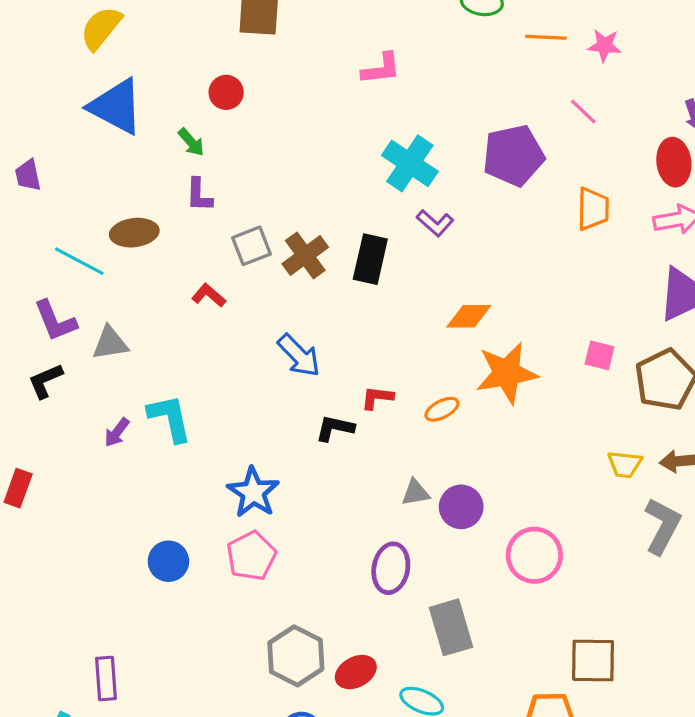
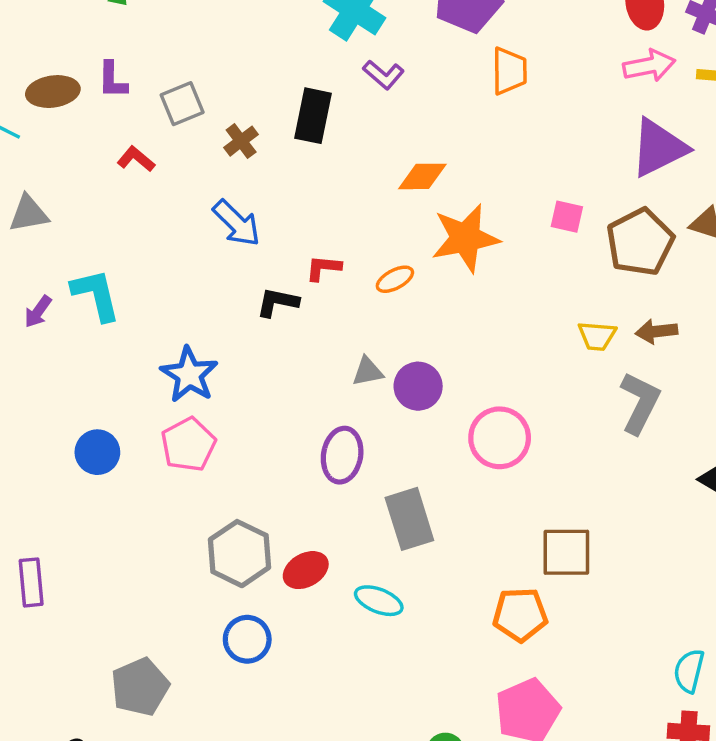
purple L-shape: (199, 195) -> (112, 80), moved
orange trapezoid: (593, 209) -> (509, 71), moved
brown cross: (305, 255) -> (241, 141), moved, size x0.7

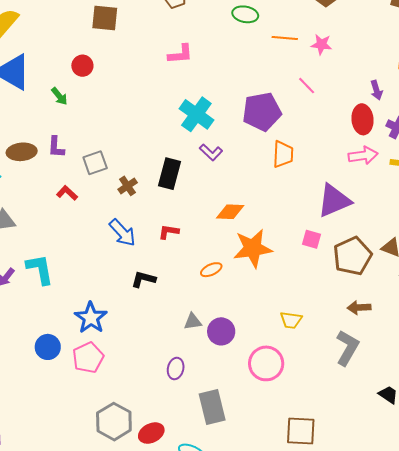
purple triangle: (659, 148) -> (334, 201), moved
red L-shape: (323, 268) -> (169, 232), moved
yellow trapezoid: (597, 336) -> (291, 320), moved
blue circle: (97, 452) -> (48, 347), moved
purple ellipse: (342, 455) -> (176, 368), size x0.7

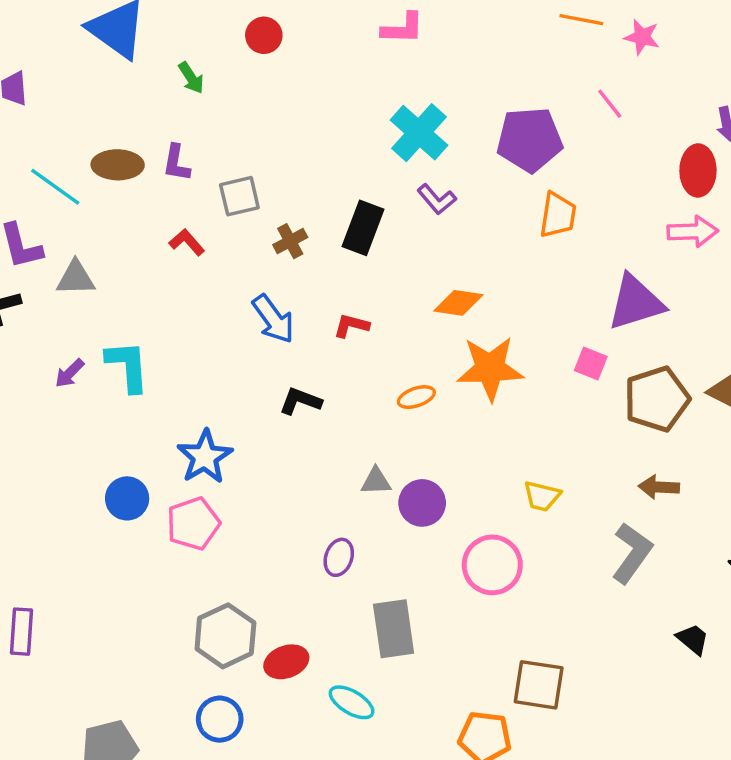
red circle: (82, 66) -> (264, 35), moved

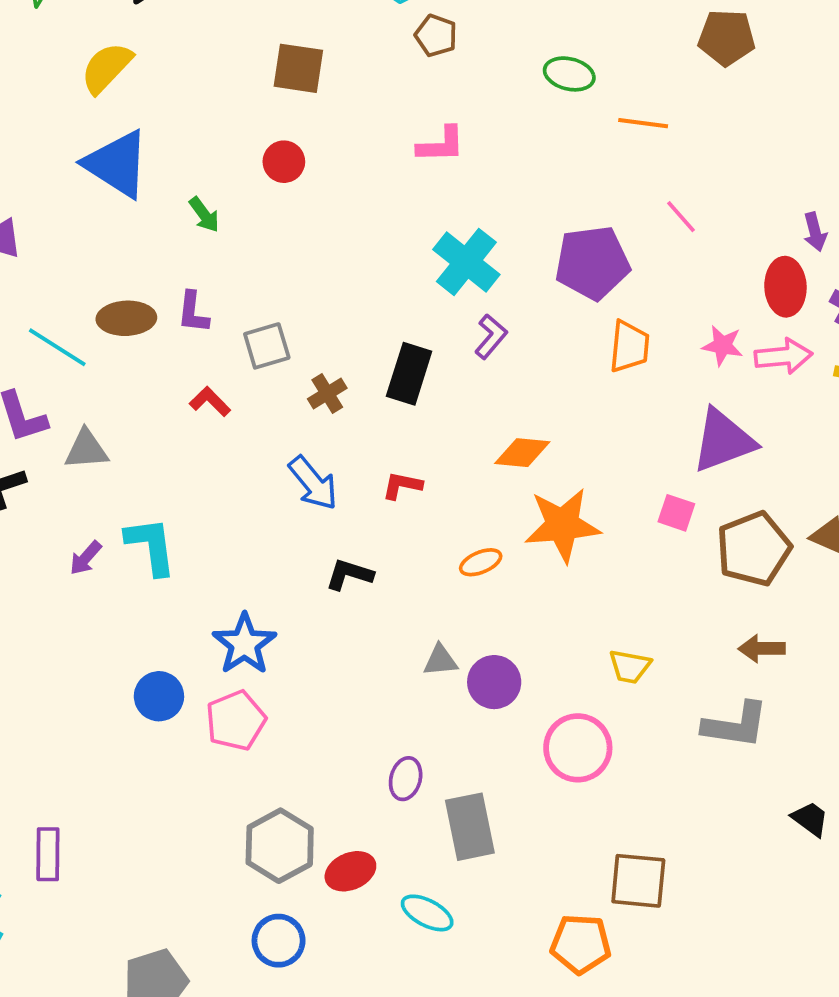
pink star: (642, 37) -> (723, 345), moved
purple L-shape: (437, 199) -> (491, 337), turned -96
gray L-shape: (632, 553) -> (736, 725), turned 66
purple ellipse: (339, 557) -> (406, 779), moved

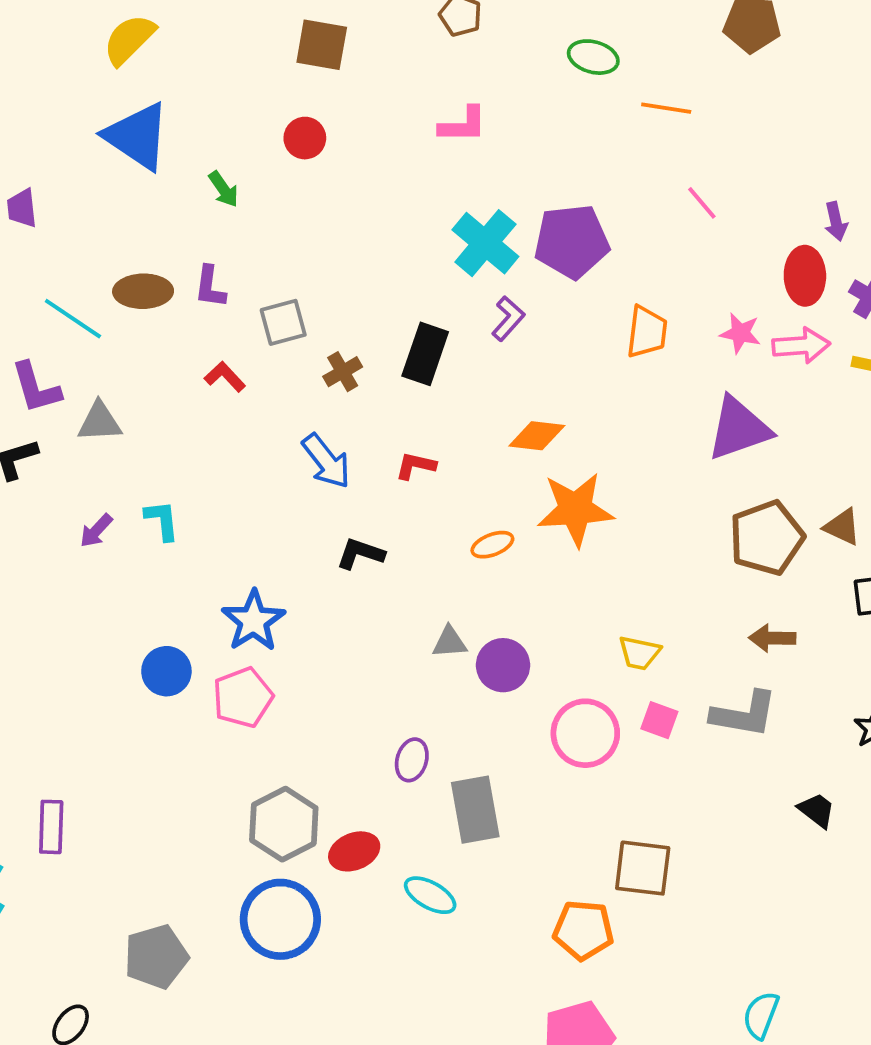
purple pentagon: (592, 263) -> (572, 241), moved
pink square: (676, 513) -> (659, 720), moved
cyan L-shape: (151, 546) -> (162, 520), size x0.7
blue circle: (279, 941) -> (280, 919), size x1.5

